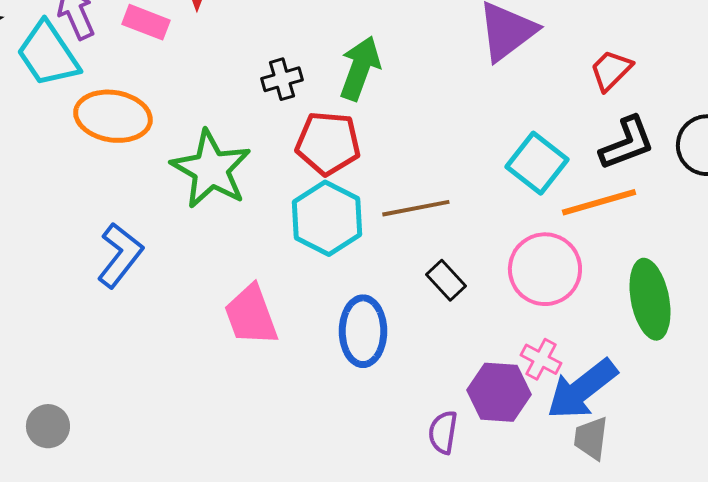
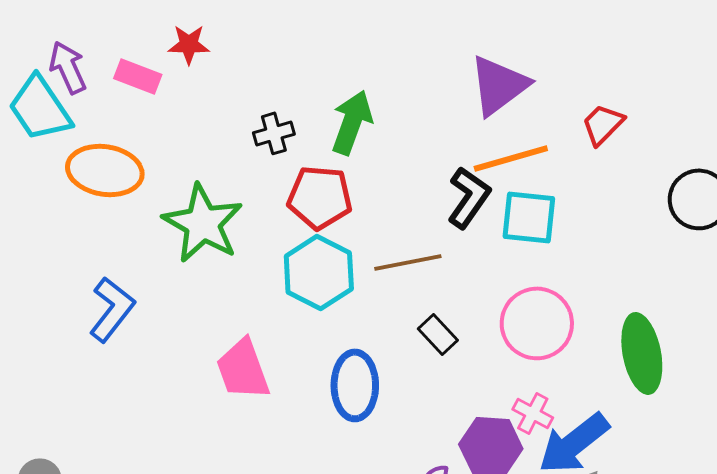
black L-shape: (627, 143) -> (469, 197), moved, turned -34
cyan square: (537, 163) -> (529, 217), turned -32
orange line: (599, 202) -> (511, 158), moved

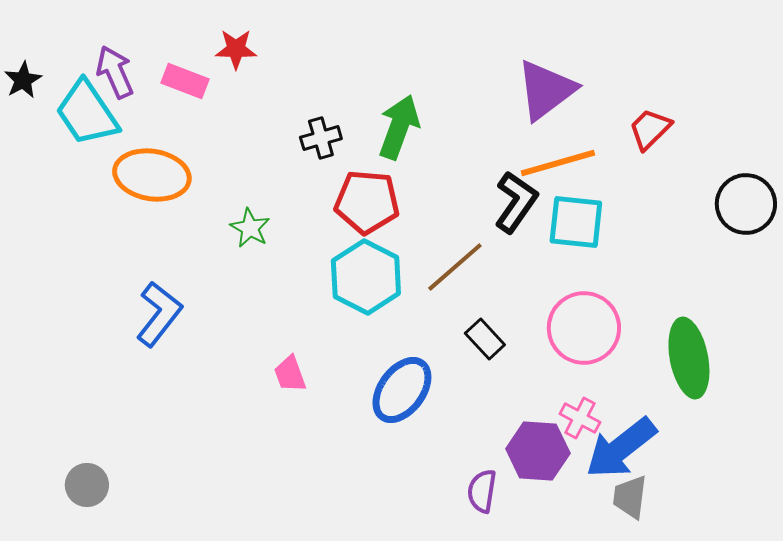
green star: (203, 223) -> (250, 228), size x0.5
brown line: (408, 262) -> (455, 267), turned -30
pink trapezoid: (243, 369) -> (290, 374), size x0.6
blue ellipse: (355, 385) -> (402, 390), turned 36

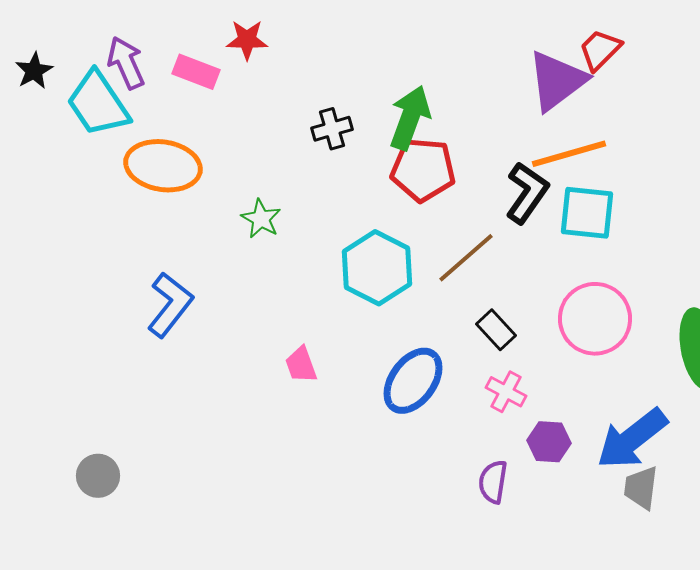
red trapezoid: (650, 129) -> (600, 50), moved
red pentagon: (367, 202) -> (423, 170), moved
pink cross: (580, 418) -> (506, 392), moved
purple hexagon: (538, 451) -> (549, 442), size x0.7

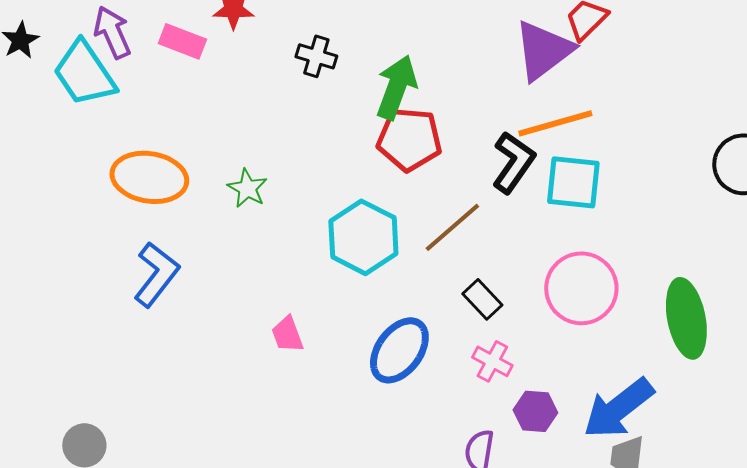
black cross: (332, 129) -> (316, 56), moved, turned 33
orange ellipse: (163, 166) -> (149, 177), moved

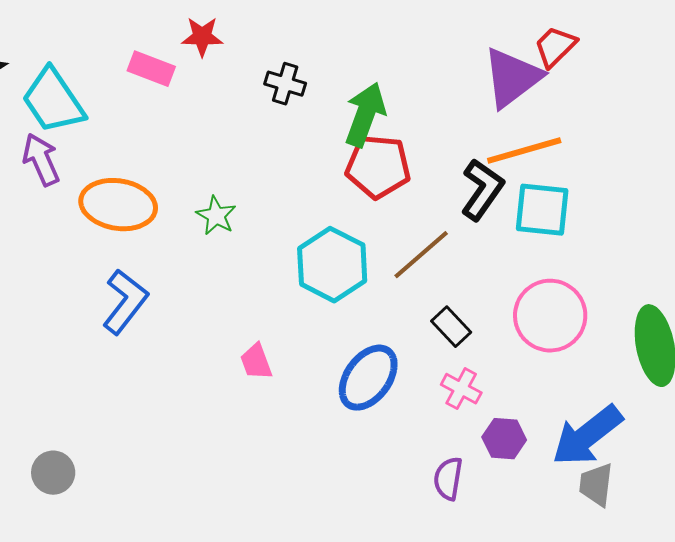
purple arrow: (112, 32) -> (41, 160), moved

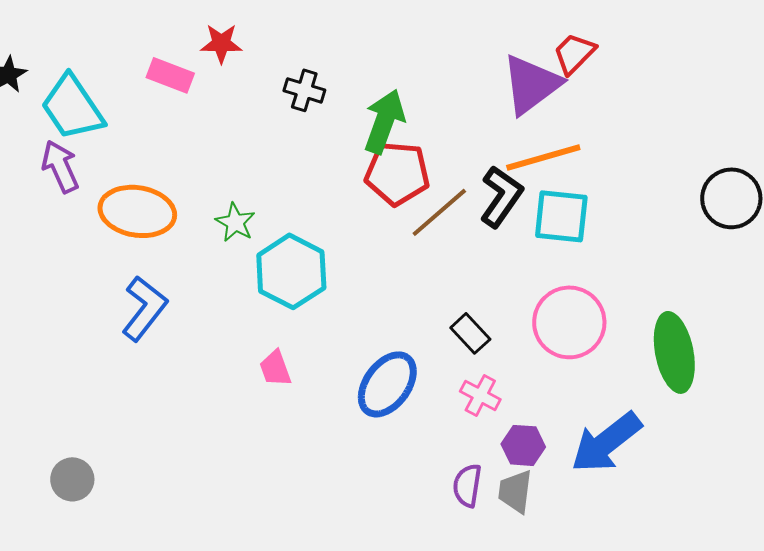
brown line: (421, 255) -> (439, 212), moved
cyan hexagon: (332, 265) -> (291, 271), moved
gray trapezoid: (596, 485) -> (515, 491), moved

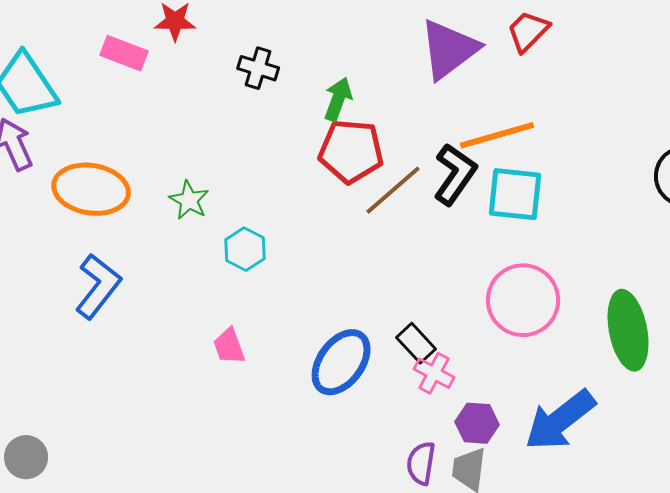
purple triangle: (531, 84) -> (449, 49), moved
green arrow: (384, 121) -> (338, 99), size x0.7
cyan hexagon: (291, 271) -> (245, 249), size x0.6
black rectangle: (470, 333) -> (416, 343), moved

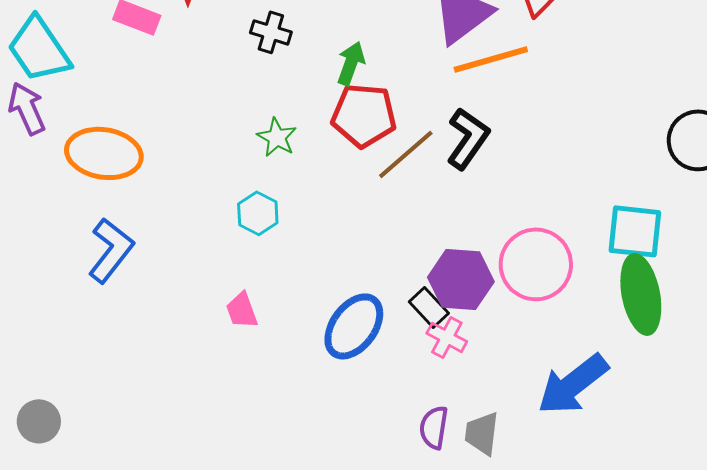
orange line: (497, 135) -> (491, 59), moved
cyan square: (515, 194) -> (635, 231), moved
green star: (189, 200) -> (277, 137), moved
purple hexagon: (477, 423) -> (461, 279), moved, size x1.5

